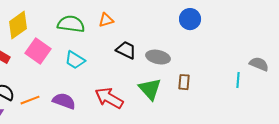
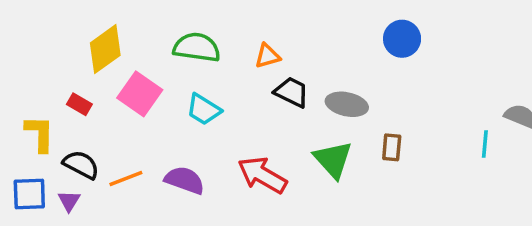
orange triangle: (106, 20) -> (267, 56), moved

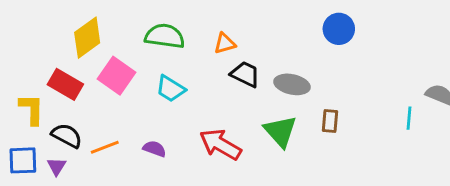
red rectangle: (79, 104) -> (65, 84), size x1.6
purple semicircle: (185, 180) -> (154, 149), size x0.7

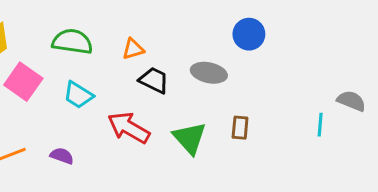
gray ellipse: (292, 84) -> (209, 73), moved
red arrow: (220, 144) -> (129, 128), moved

